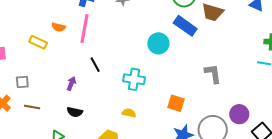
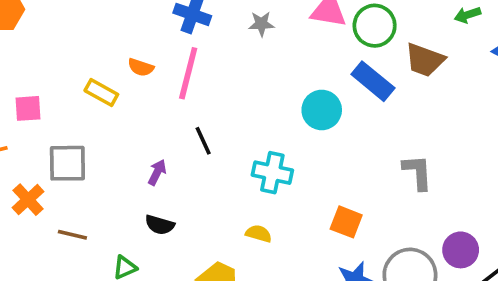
gray square: (22, 82) -> (67, 163), size x1.6
brown line: (32, 107) -> (72, 235), moved

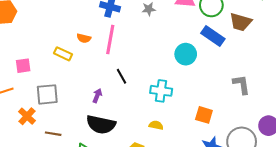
black semicircle: (160, 225) -> (101, 125), size x1.8

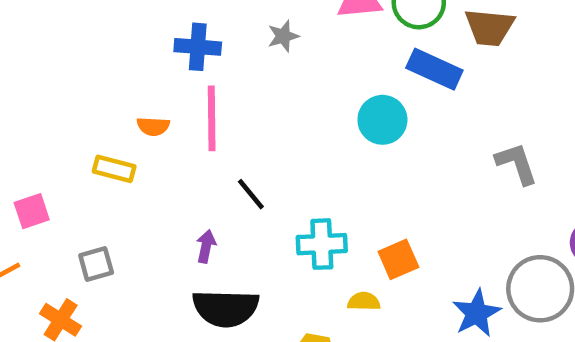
cyan cross: (161, 91) -> (322, 244), moved
gray square: (47, 94) -> (96, 264), size x0.7
orange square: (204, 115) -> (398, 259), moved, turned -30
yellow semicircle: (156, 125) -> (364, 301), moved

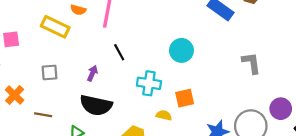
cyan circle: (382, 120) -> (181, 50), moved
yellow rectangle: (114, 169) -> (55, 27), size x1.4
gray square: (96, 264) -> (50, 72), moved

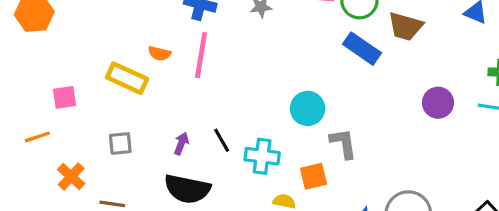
black line: (119, 52) -> (222, 140), moved
gray L-shape: (251, 63) -> (343, 143), moved
purple circle: (281, 109) -> (438, 103), moved

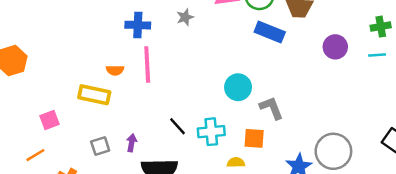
purple circle: (438, 103) -> (335, 47), moved
purple arrow: (181, 143) -> (132, 143), moved
orange square: (313, 176) -> (254, 138), turned 30

